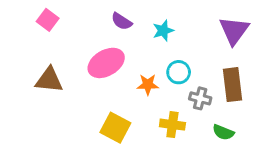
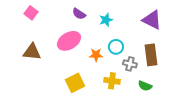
purple triangle: (234, 31) -> (152, 20), turned -40
yellow square: (115, 128) -> (75, 83), turned 36

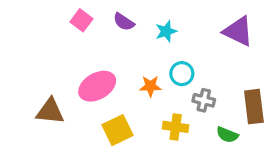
pink square: (31, 13) -> (81, 20), moved
pink ellipse: (69, 41) -> (97, 86), moved
brown triangle: (32, 52) -> (50, 111), moved
brown rectangle: (151, 55) -> (254, 107), moved

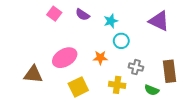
cyan circle: (182, 74) -> (121, 41), moved

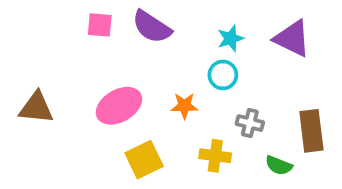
pink square: (54, 14) -> (100, 25), turned -32
purple semicircle: (83, 15) -> (152, 27), size x1.5
cyan star: (111, 21) -> (231, 38), moved
brown triangle: (33, 74) -> (36, 108), moved

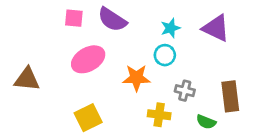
pink ellipse: (119, 106) -> (88, 59), moved
orange star: (184, 106) -> (136, 78), size x1.4
yellow square: (144, 160) -> (88, 118), moved

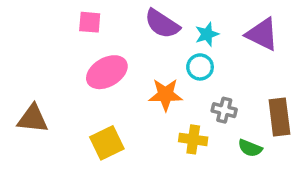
purple semicircle: (112, 20) -> (162, 24), moved
brown triangle: (27, 79) -> (33, 119), moved

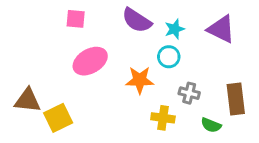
yellow square: (107, 143) -> (58, 118), moved

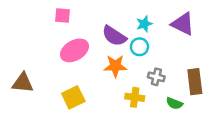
purple semicircle: (137, 20) -> (114, 36), moved
yellow square: (58, 118) -> (73, 97), moved

